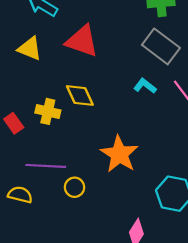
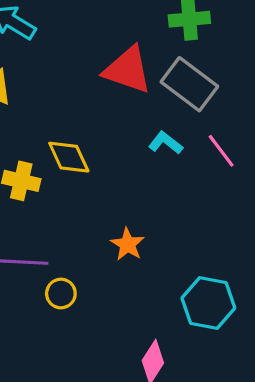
red triangle: (82, 41) -> (128, 70), moved
orange star: (119, 154) -> (128, 244), size x0.6

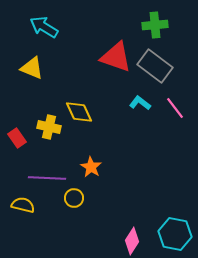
orange star: (128, 244) -> (91, 167), moved
cyan hexagon: (208, 303) -> (175, 234), moved

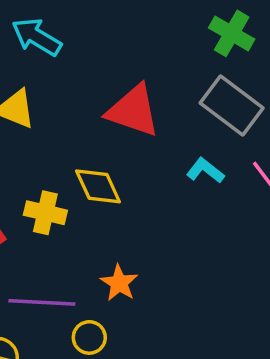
green cross: (155, 25) -> (232, 33), turned 35
red triangle: (116, 57) -> (133, 111), moved

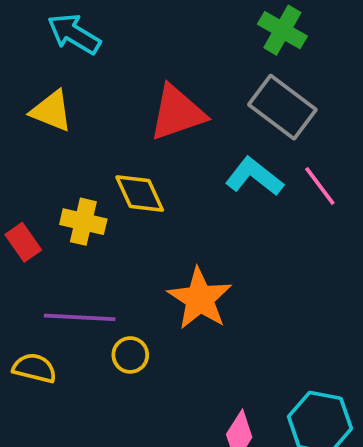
red triangle: (133, 111) -> (177, 113), turned -38
cyan L-shape: (205, 171) -> (254, 177), size x1.4
orange star: (119, 283) -> (200, 299), moved, size x1.6

